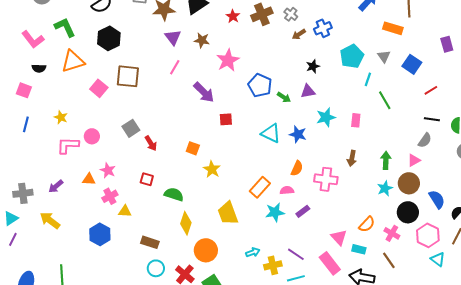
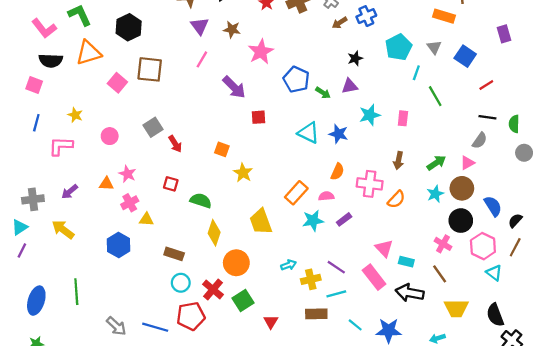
black semicircle: (39, 68) -> (51, 61), size x1.5
pink L-shape: (68, 145) -> (61, 146), moved
green arrow: (386, 160) -> (436, 163), turned 54
orange semicircle: (367, 224) -> (396, 199), moved

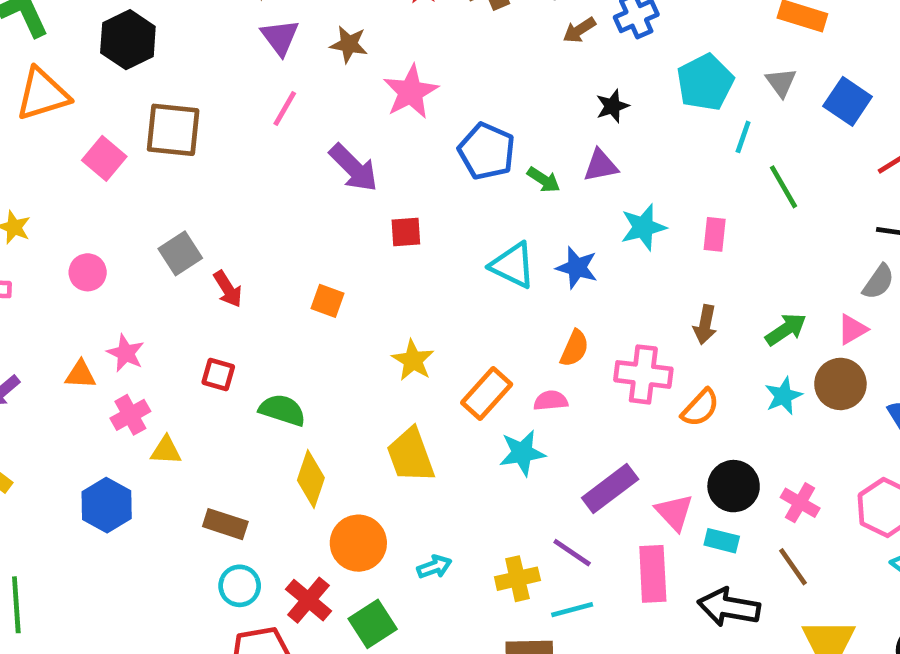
yellow star: (243, 173) -> (413, 360), moved
purple rectangle: (344, 219) -> (610, 488), moved, size x1.6
black circle: (461, 221) -> (734, 486), moved
cyan arrow: (289, 265) -> (434, 567), moved
pink rectangle: (374, 277) -> (653, 574), turned 35

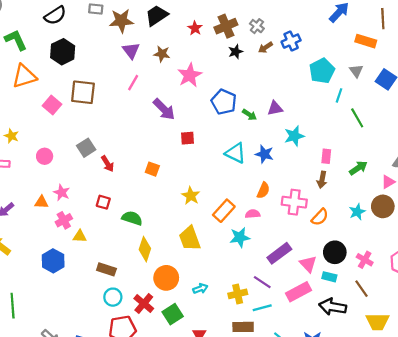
black star: (612, 106) -> (236, 52), moved
pink rectangle: (715, 234) -> (326, 156), moved
green arrow: (786, 329) -> (358, 168), moved
pink rectangle: (653, 574) -> (299, 292), turned 65

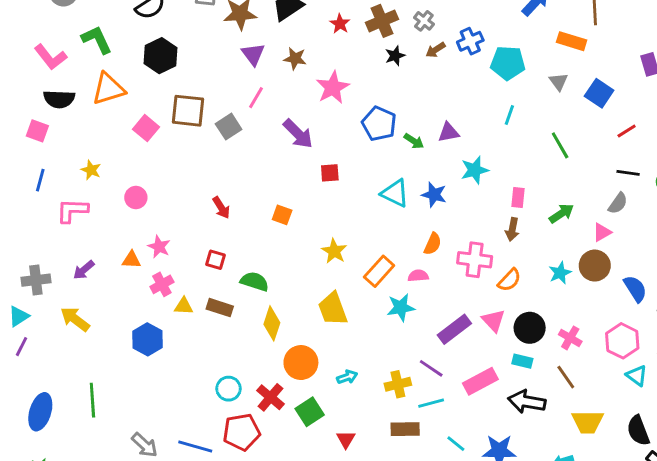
cyan pentagon: (322, 71) -> (508, 63), moved, turned 30
cyan line: (339, 95) -> (509, 115), moved
gray square: (86, 148) -> (229, 127), moved
pink triangle: (308, 264) -> (493, 321), moved
brown rectangle: (106, 269) -> (220, 308), moved

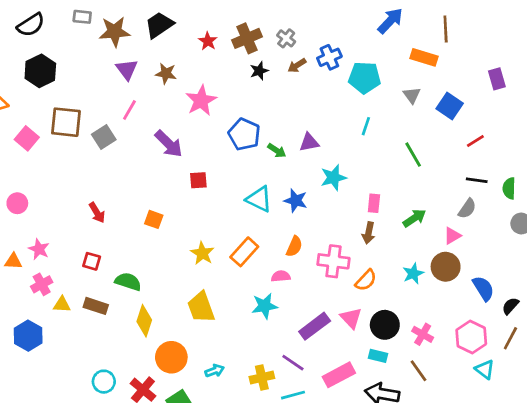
orange rectangle: (379, 271) -> (244, 252), moved

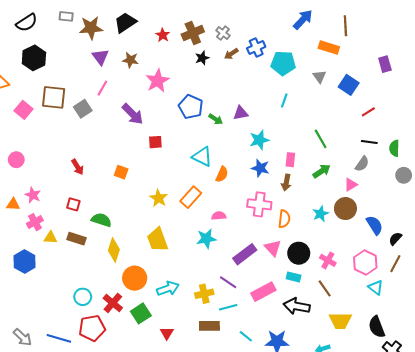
green line: (413, 155) -> (321, 139), moved
blue star: (296, 201) -> (260, 168), moved
orange semicircle: (294, 246) -> (222, 174), moved
orange semicircle: (366, 280) -> (284, 219), turned -36
cyan arrow: (215, 371) -> (168, 288), size x1.5

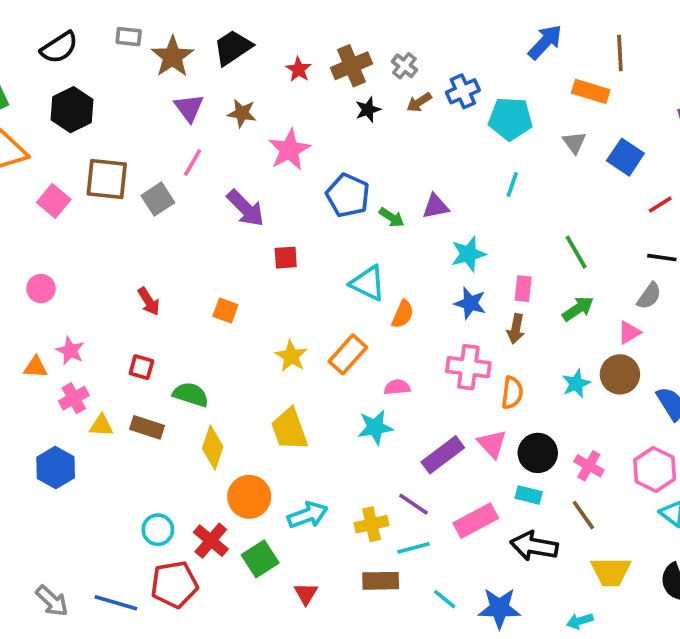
brown star: (91, 28) -> (172, 57), turned -30

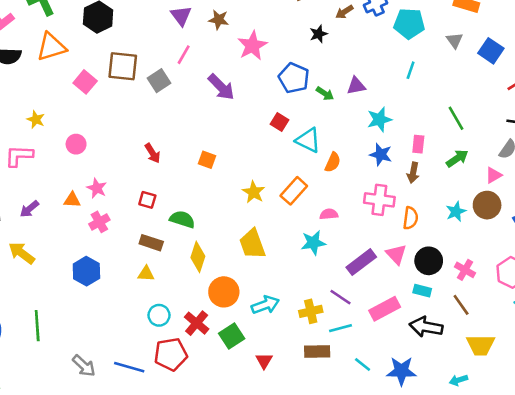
black star: (368, 110) -> (318, 34), moved
red square: (286, 258) -> (280, 122), moved, turned 36
yellow triangle: (101, 426) -> (146, 274), moved

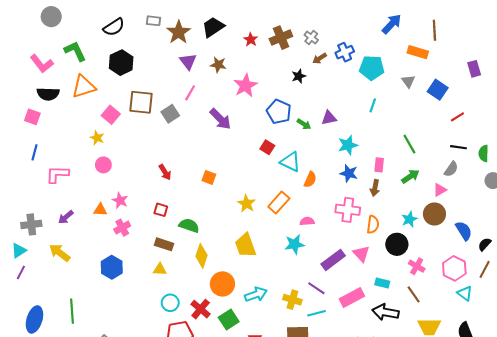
yellow star: (36, 119) -> (97, 138), moved
black circle: (429, 261) -> (397, 244), moved
yellow cross: (311, 311) -> (292, 300), turned 30

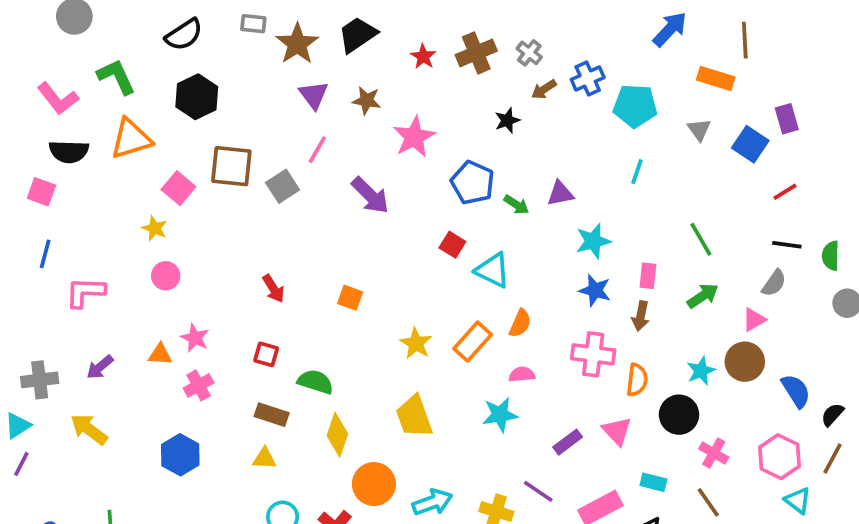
purple rectangle: (474, 69) -> (787, 119), moved
orange semicircle: (310, 180) -> (520, 323), moved
purple rectangle: (333, 260) -> (568, 442), size x0.7

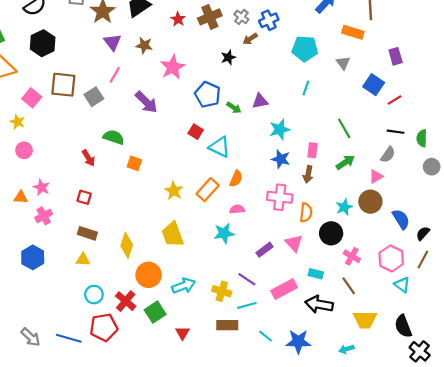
blue cross: (588, 78) -> (269, 20), moved
blue square: (750, 144) -> (374, 85), moved
green semicircle: (315, 382) -> (114, 137), moved

